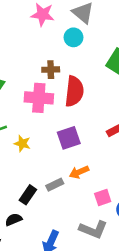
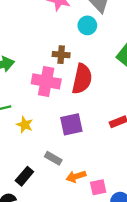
orange arrow: (79, 172) -> (76, 176), moved
gray rectangle: (55, 185) -> (53, 158), moved, turned 49

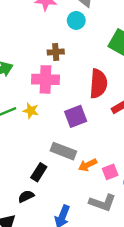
red semicircle: (82, 79) -> (98, 84), moved
yellow star: (25, 125) -> (31, 111), moved
gray rectangle: (53, 158) -> (63, 151), size x1.5

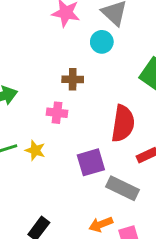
pink cross: (45, 79) -> (57, 113), size x0.6
gray rectangle: (63, 151) -> (122, 188), moved

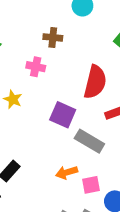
purple square: (91, 162) -> (63, 115), turned 35

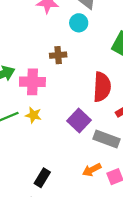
pink cross: (36, 67) -> (32, 82), moved, size x1.5
purple square: (63, 115) -> (79, 121), turned 30

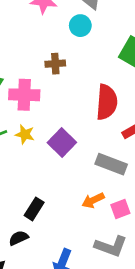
purple square: (79, 121) -> (62, 142), moved

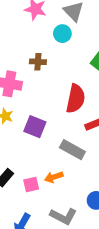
purple square: (62, 142) -> (35, 127), turned -30
pink square: (120, 209) -> (31, 184), moved

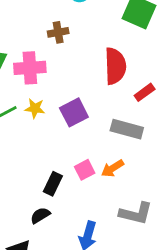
purple square: (35, 127) -> (74, 112), turned -35
pink square: (31, 184) -> (85, 170), moved

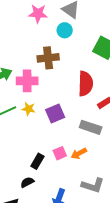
brown cross: (58, 32) -> (48, 58), size x1.5

